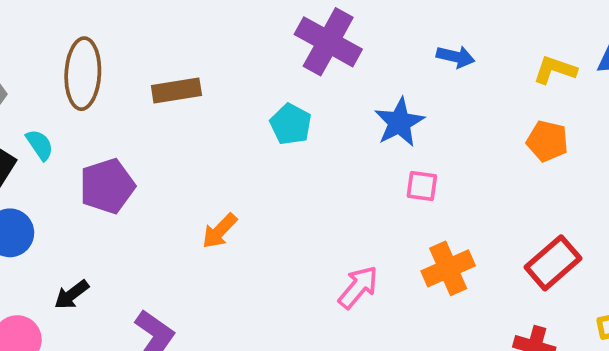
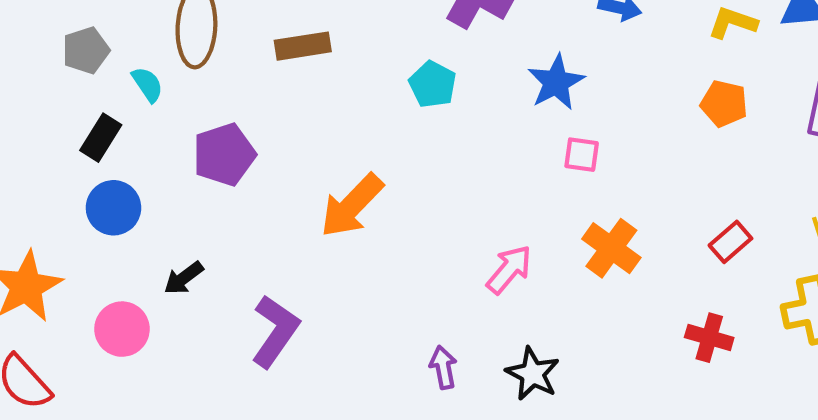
cyan semicircle: (40, 145) -> (148, 84), moved
orange arrow: (220, 231) -> (352, 206), size x1.6
red rectangle: (553, 263) -> (730, 242), size x0.7
orange cross: (448, 268) -> (611, 248), turned -30

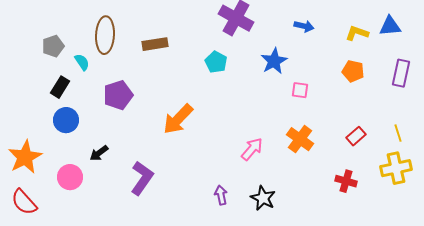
pink square: (582, 155) -> (300, 90), moved

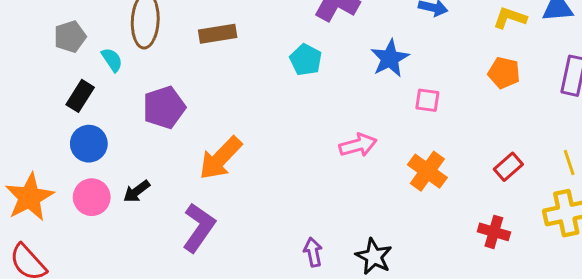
orange arrow: (178, 119) -> (220, 158), moved
pink arrow: (252, 149) -> (358, 145), moved, turned 35
pink circle: (70, 177) -> (92, 197), moved

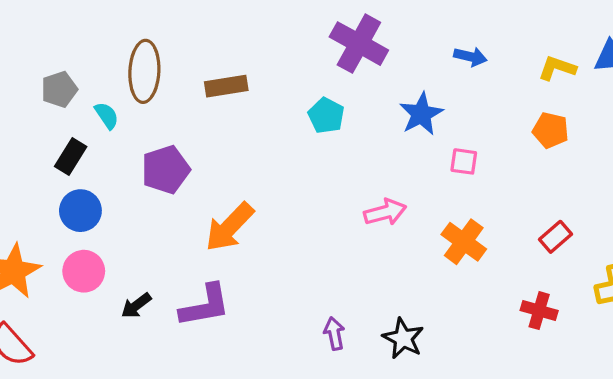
black arrow: (137, 191) -> (136, 306), moved
purple L-shape: (199, 228) -> (205, 306), turned 45

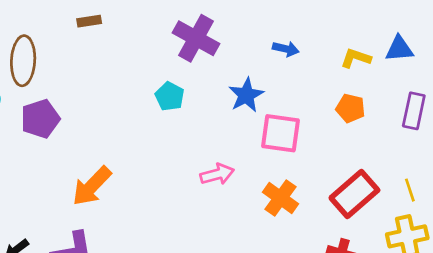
brown rectangle: (226, 86) -> (89, 21), moved, size x0.7
pink square: (464, 161) -> (280, 133), size x1.8
purple pentagon: (166, 170) -> (40, 119), moved
red rectangle: (556, 237) -> (354, 194), size x1.8

